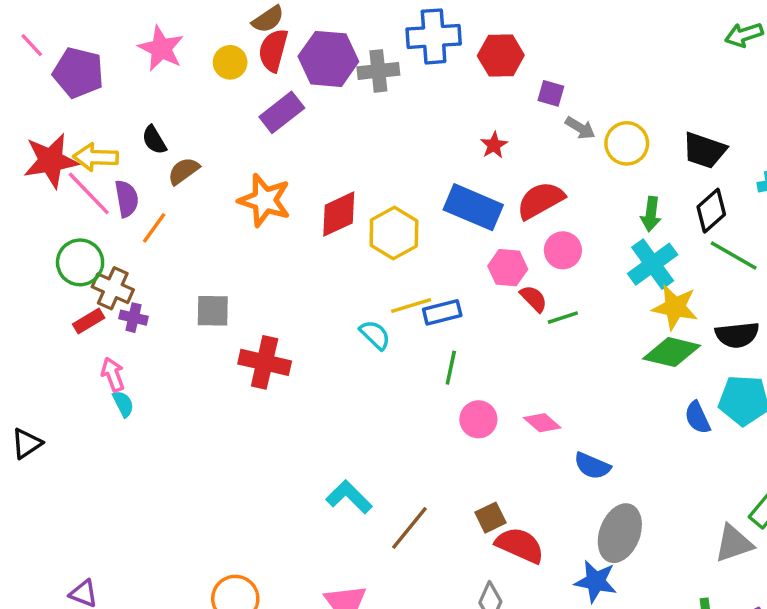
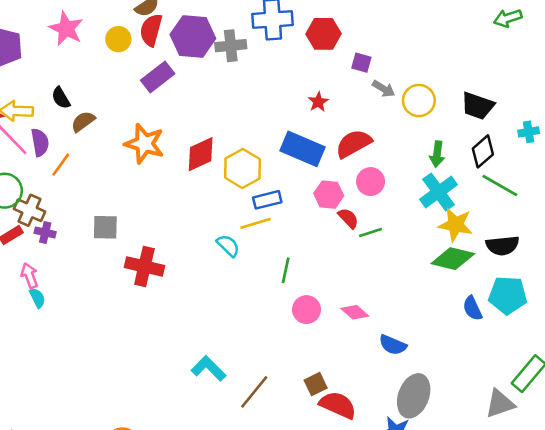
blue rectangle: (442, 312) -> (267, 200), moved

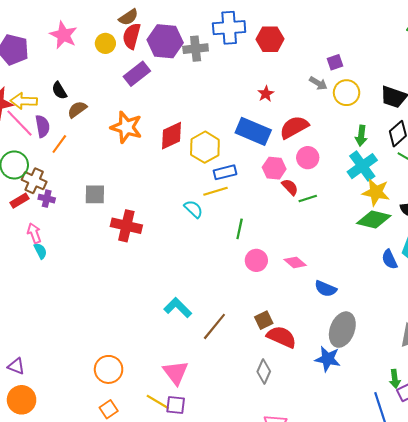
purple square: (361, 63) -> (335, 62), moved, turned -35

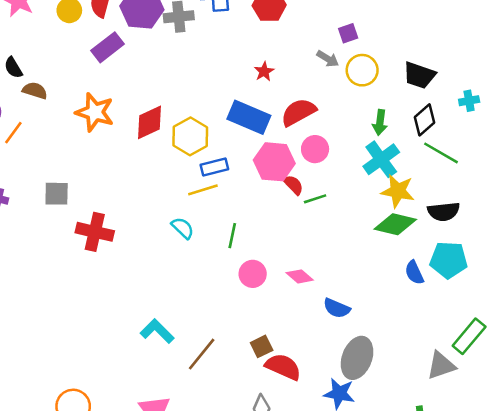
brown semicircle: (77, 109) -> (35, 91), turned 54
pink hexagon: (274, 168) -> (274, 162), size x1.4
cyan semicircle: (193, 209) -> (183, 228), moved

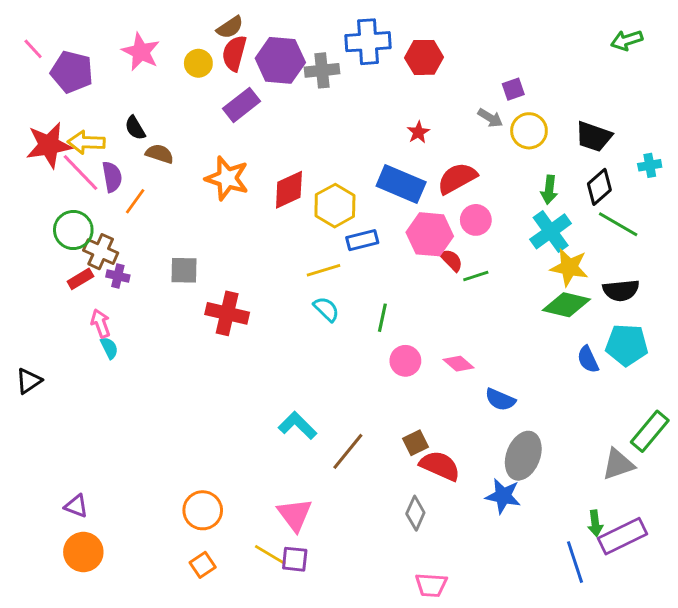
yellow line: (203, 190) -> (323, 270), moved

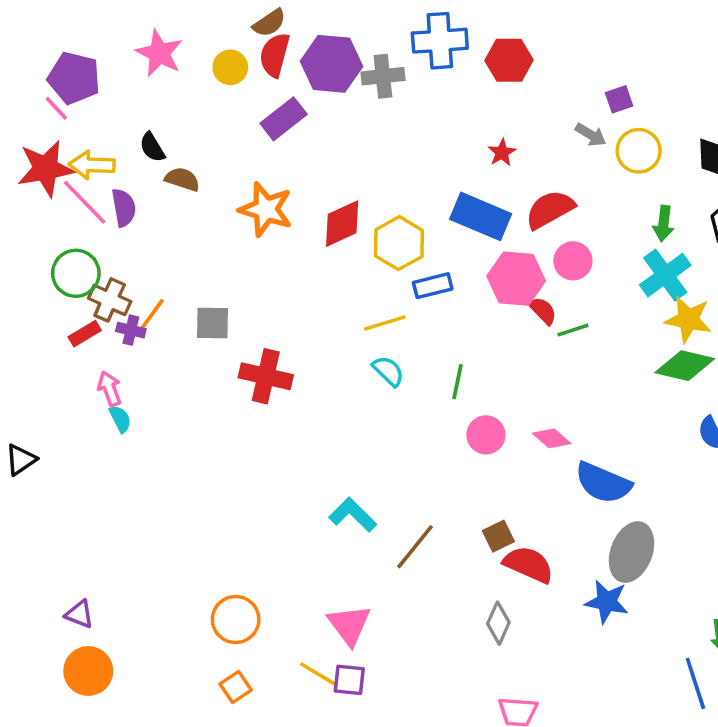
pink line: (33, 49) -> (56, 108), moved
orange line: (135, 201) -> (152, 314), moved
blue semicircle: (500, 400) -> (603, 483), size x1.5

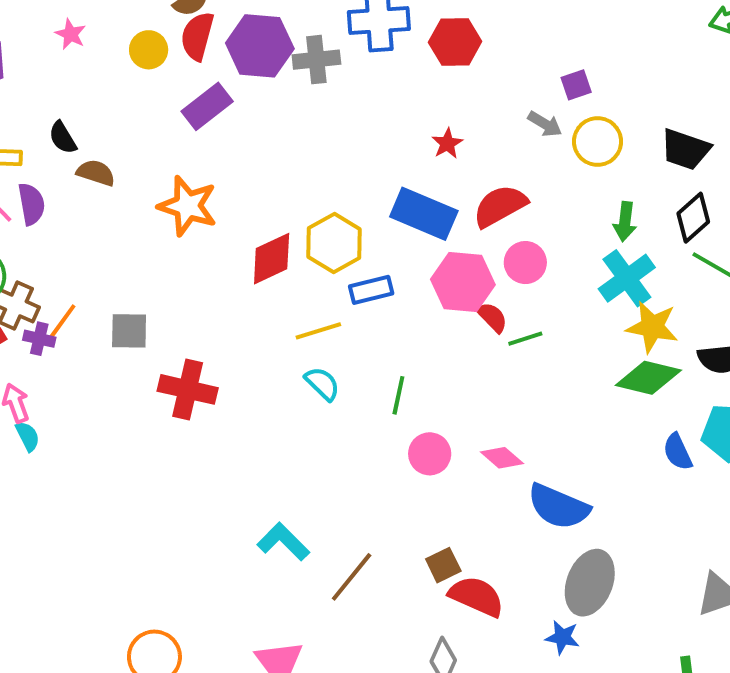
pink star: (159, 53) -> (71, 34), size x0.6
red diamond: (342, 224) -> (272, 259), moved
blue star: (607, 602) -> (562, 637), size x0.7

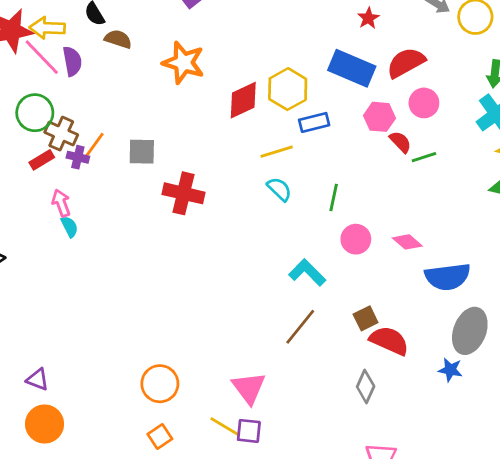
pink hexagon: (463, 282) -> (379, 117), size x0.7
blue semicircle: (559, 507) -> (448, 277), turned -30
cyan L-shape: (283, 542) -> (307, 273), moved

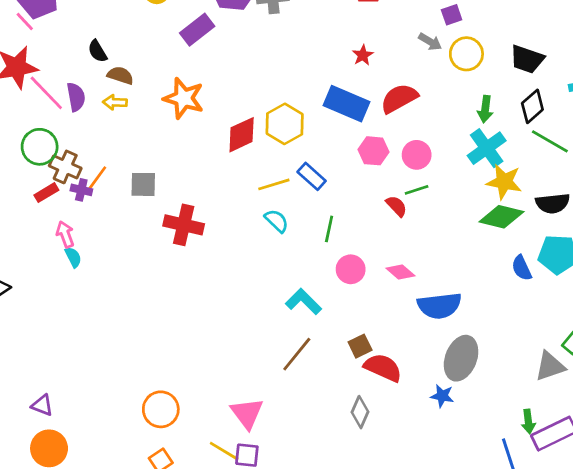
yellow arrow: (47, 28) -> (115, 102), moved, size x0.7
pink circle: (424, 103) -> (417, 155), moved
blue rectangle: (314, 122) -> (312, 176), moved, turned 56
red semicircle: (400, 142) -> (396, 206), moved

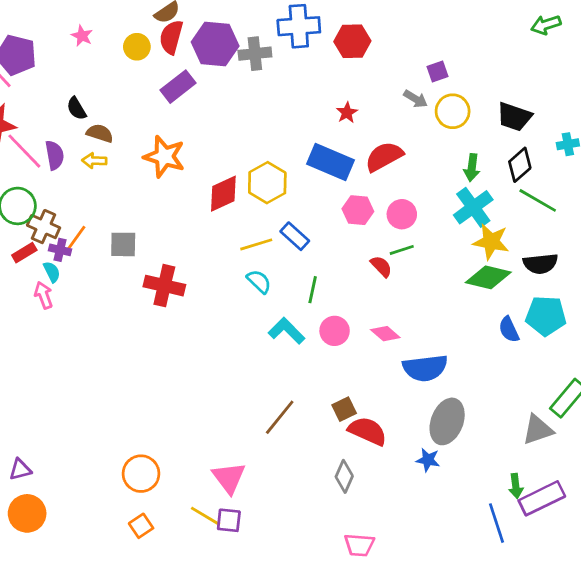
cyan semicircle: (73, 257) -> (52, 272), moved
cyan L-shape: (303, 302) -> (287, 331), moved
purple triangle: (42, 405) -> (20, 470), turned -35

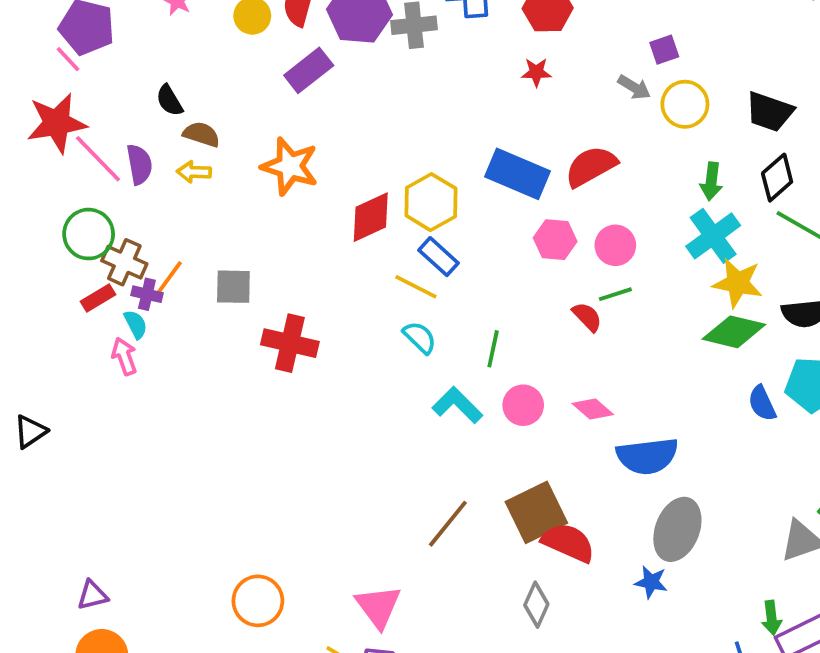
red star: (347, 113) -> (536, 72), moved, turned 30
blue rectangle: (295, 236) -> (439, 257), moved
yellow line: (256, 244) -> (416, 287), turned 44
brown square: (344, 409) -> (536, 512), size x1.8

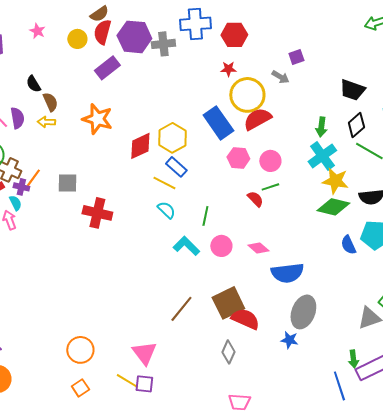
yellow circle: (685, 104) -> (247, 95), moved, size x1.4
brown semicircle: (201, 134) -> (50, 102), turned 48
blue rectangle: (518, 174) -> (218, 123), turned 32

